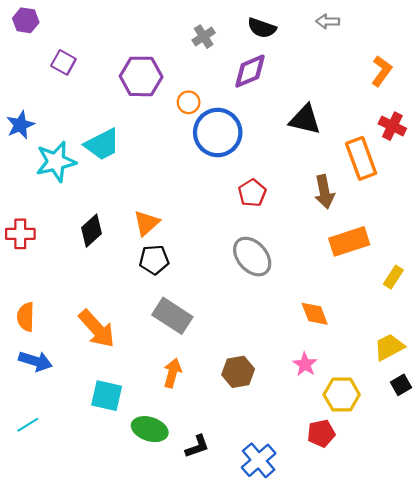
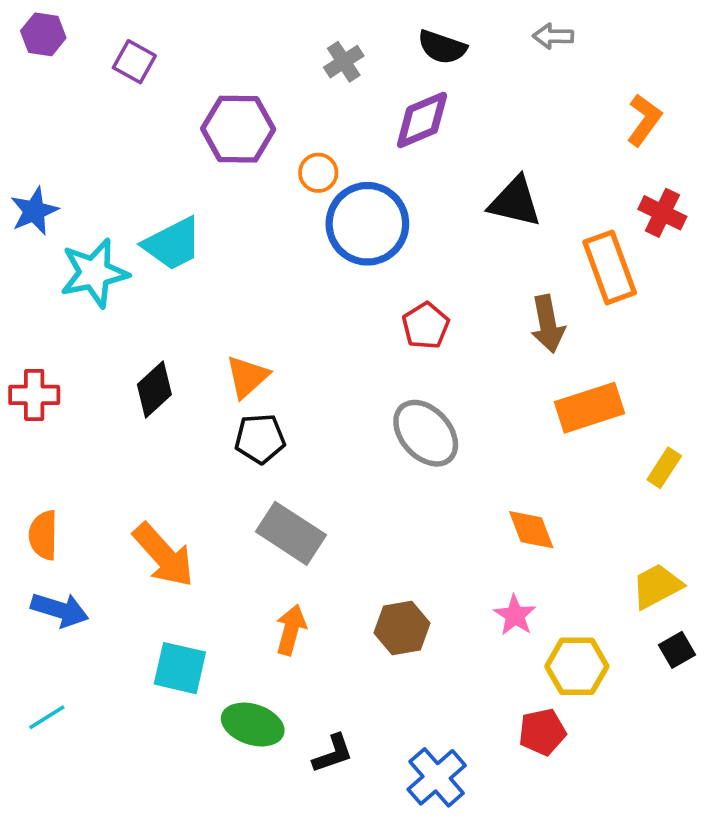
purple square: (63, 62) -> (134, 62), moved

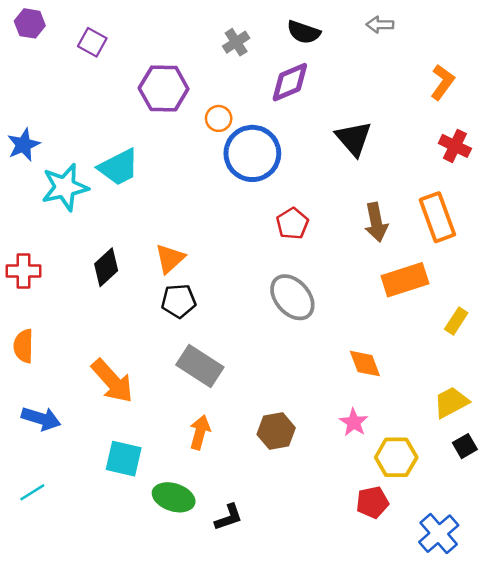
black triangle: (515, 202) -> (354, 138), turned 36
orange rectangle: (610, 267) -> (437, 217), moved
orange semicircle: (43, 535) -> (24, 346), moved
blue cross: (437, 777) -> (439, 534), moved

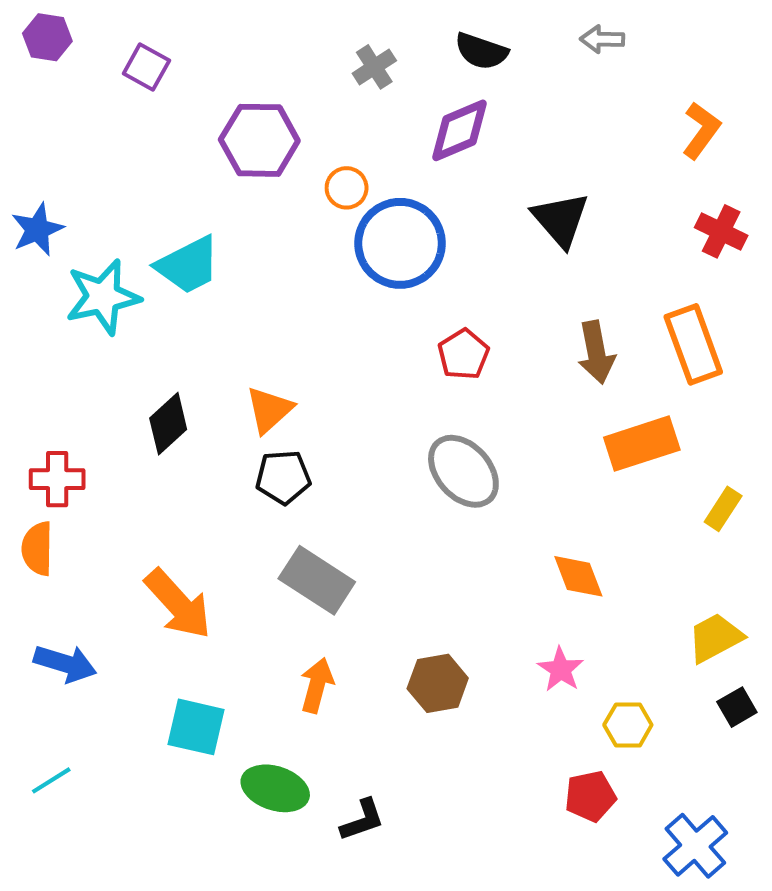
red cross: (24, 271) -> (57, 479), moved
yellow hexagon: (396, 457) -> (628, 725), size x0.7

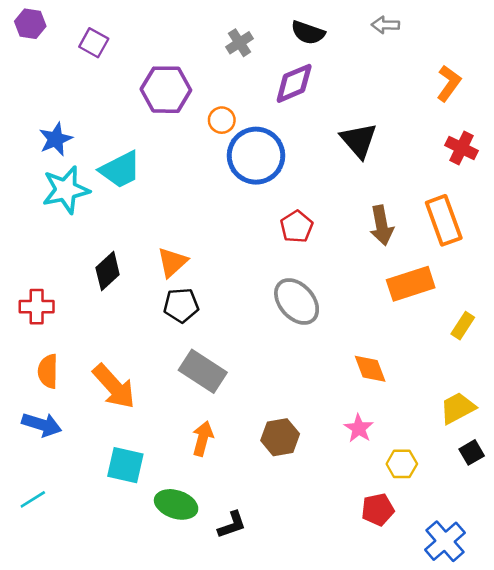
blue star: (37, 229) -> (56, 139), moved
orange semicircle: (37, 549) -> (48, 371), moved

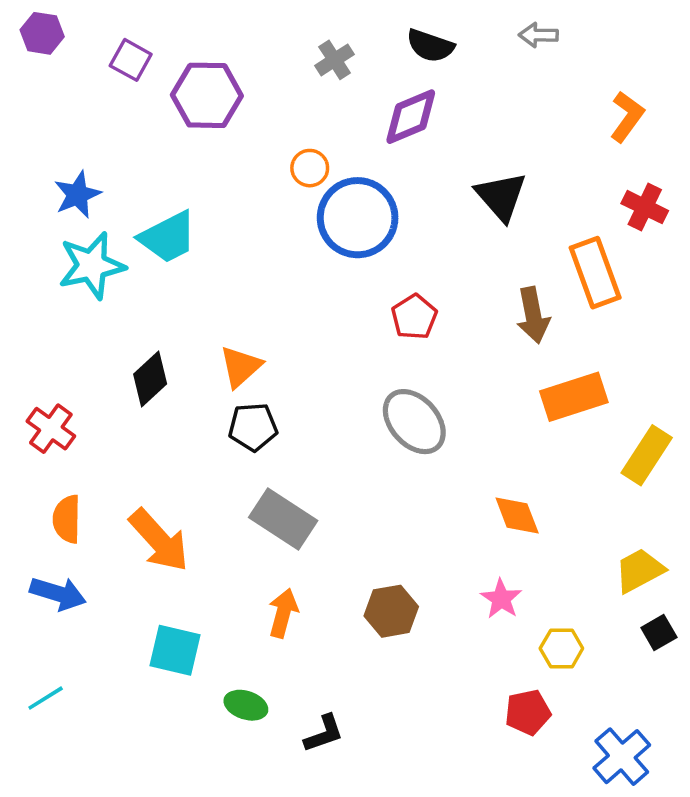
purple hexagon: (166, 90) -> (207, 95), moved
orange rectangle: (444, 220) -> (595, 273), moved
red cross: (37, 307) -> (51, 429), turned 36
yellow rectangle: (463, 326) -> (647, 455), size x1.5
green ellipse: (176, 504) -> (246, 705), size x0.7

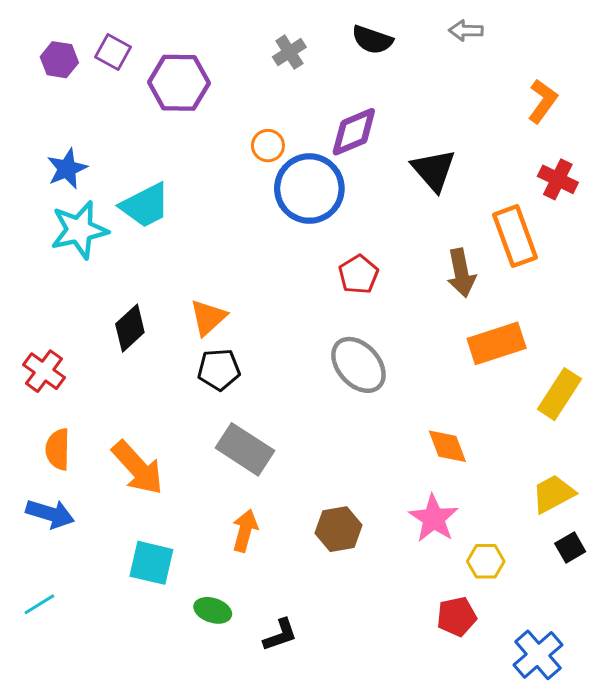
purple hexagon: (42, 33) -> (59, 60), moved
purple diamond: (411, 117) -> (354, 132), moved
pink star: (501, 599) -> (434, 518), size x1.4

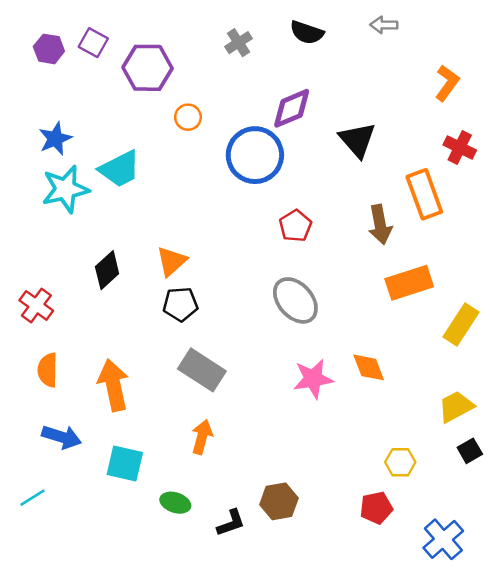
orange circle: (268, 146) -> (188, 117), moved
orange arrow: (138, 468) -> (113, 385), turned -150
blue arrow: (50, 514) -> (62, 437), moved
pink star: (434, 518) -> (313, 379), moved, turned 30
brown hexagon: (339, 529) -> (279, 501), moved

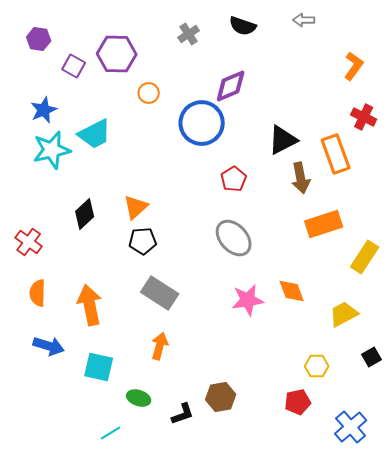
purple square: (93, 43) -> (74, 66), moved
black triangle: (357, 140) -> (283, 140), moved, turned 44
yellow trapezoid: (456, 407) -> (344, 314), moved
cyan line: (33, 498) -> (111, 433), moved

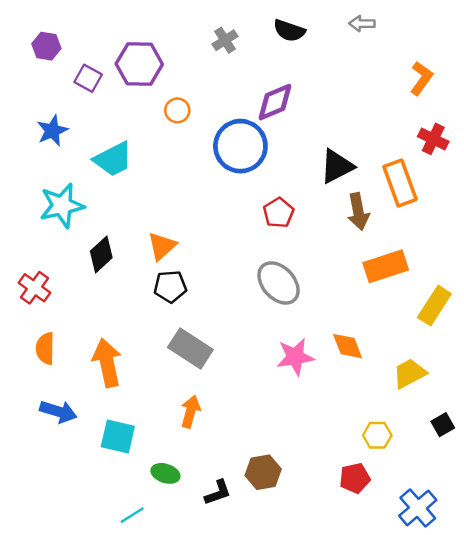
cyan star: (52, 150) -> (62, 206), moved

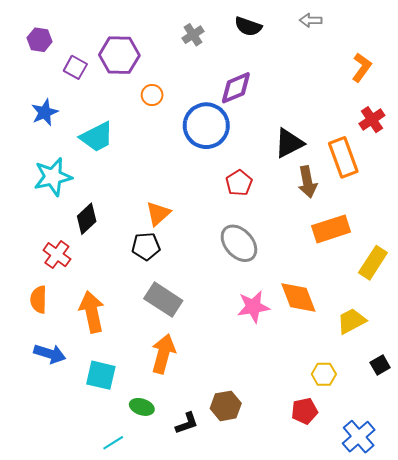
red cross: (433, 139) -> (372, 120), turned 30
orange triangle: (162, 246) -> (158, 214), moved
red cross: (35, 288) -> (57, 255), moved
orange diamond: (348, 346) -> (298, 297), size x1.4
orange arrow: (190, 412) -> (163, 354), size x1.4

